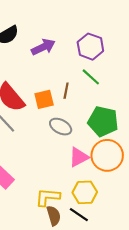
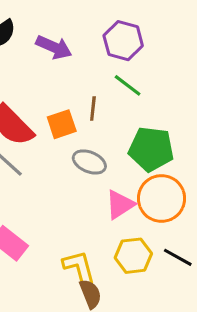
purple arrow: (43, 47) -> (54, 47), turned 55
yellow L-shape: (48, 197) -> (79, 267), turned 75
black line: (79, 215) -> (178, 257), moved

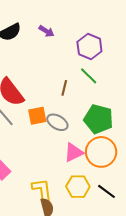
purple arrow: (54, 47) -> (46, 31), moved, size x0.7
orange square: (62, 124) -> (37, 116), moved

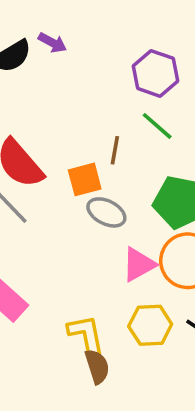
purple arrow: (46, 31) -> (52, 43), moved
orange square: (37, 116) -> (85, 179), moved

